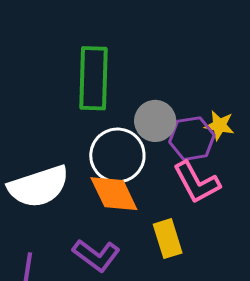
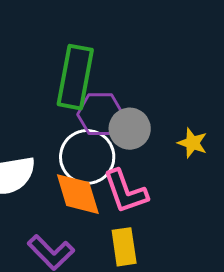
purple hexagon: (192, 139) -> (100, 114), moved
pink L-shape: (197, 182) -> (125, 192), moved

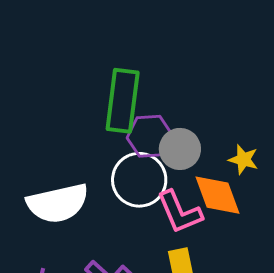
orange diamond: (78, 194) -> (217, 195), moved

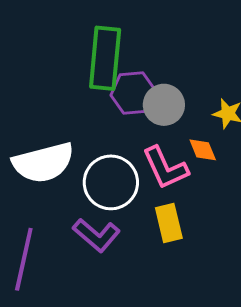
white circle: (139, 180) -> (111, 182), moved
orange diamond: (217, 195) -> (203, 150), size x0.6

